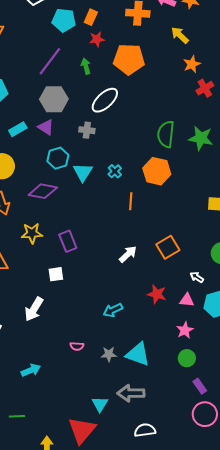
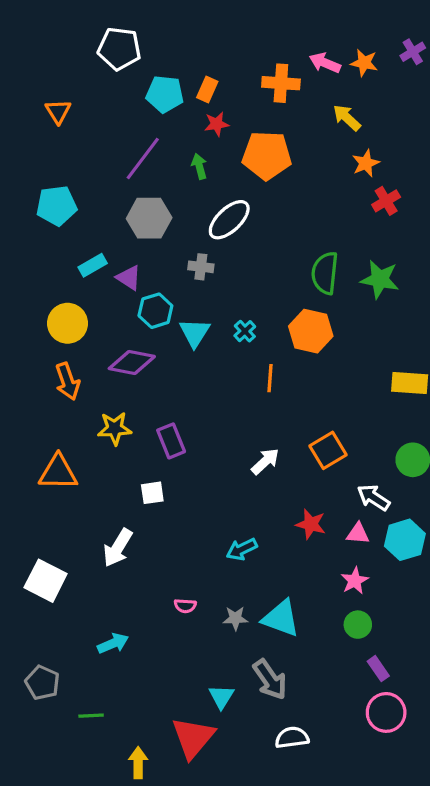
purple triangle: (46, 127) -> (129, 278), moved
white arrow: (197, 277) -> (374, 497), size x1.5
gray arrow: (131, 393) -> (270, 680), turned -124

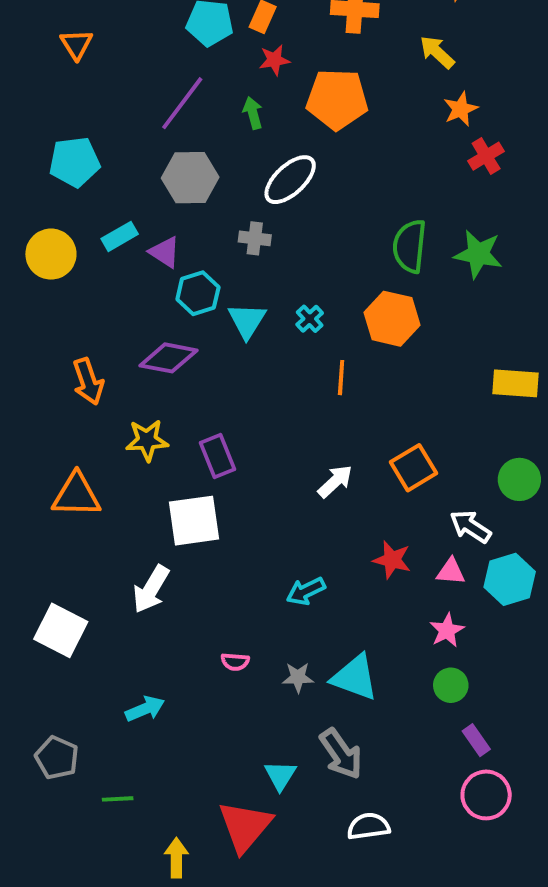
yellow circle: (68, 323) -> (51, 254), moved
white square: (152, 493) -> (194, 521), size x1.8

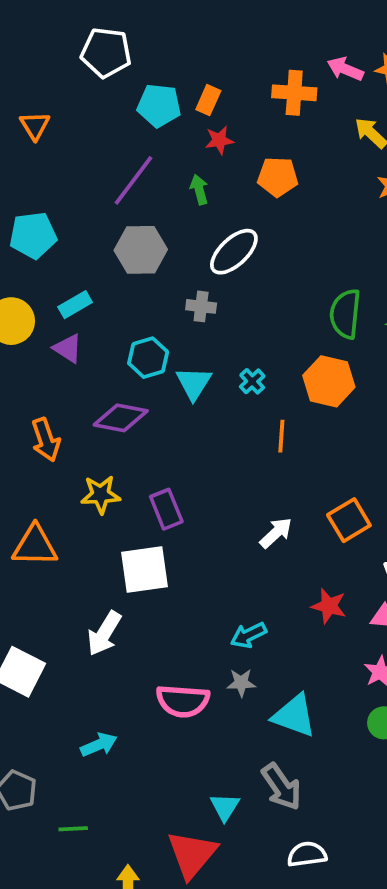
orange pentagon: (337, 99) -> (278, 177), size x0.7
purple triangle: (165, 252) -> (68, 348), moved
pink semicircle: (235, 662) -> (183, 701), size x2.0
gray star: (298, 677) -> (241, 683), moved

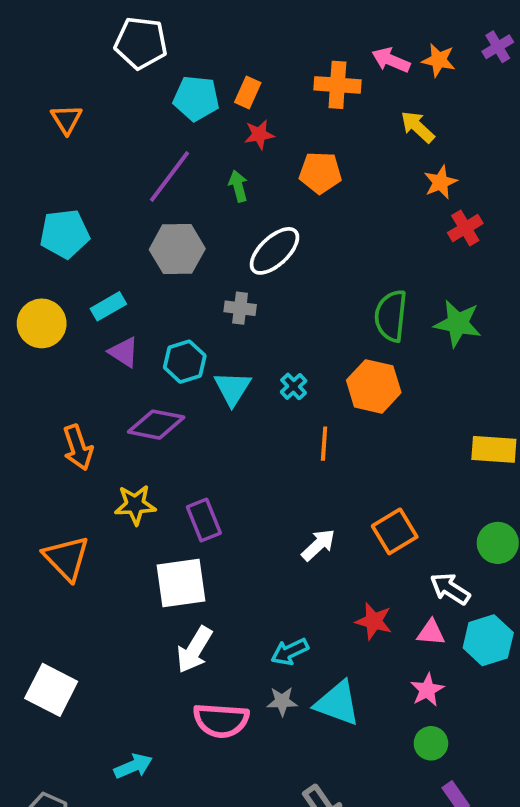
purple triangle: (68, 348) -> (124, 352), moved
orange triangle: (35, 546) -> (66, 558), turned 45
white arrow: (104, 633) -> (194, 650), moved
cyan triangle: (294, 716) -> (337, 703), moved

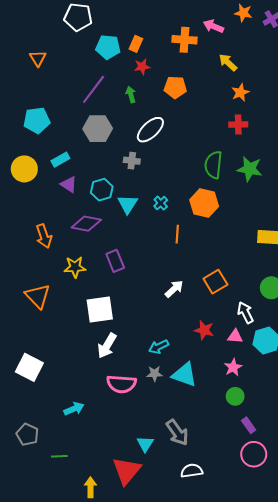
orange star: (439, 60) -> (243, 13), moved
red cross: (465, 228) -> (238, 124), moved, turned 30
purple rectangle: (204, 520) -> (115, 261), moved
white arrow: (450, 589) -> (245, 313), turned 30

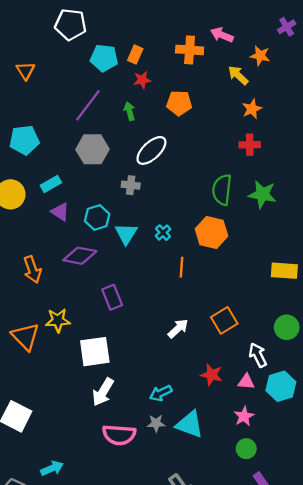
orange star: (243, 13) -> (260, 56), moved
yellow star: (75, 267) -> (58, 320), moved
cyan arrow: (74, 409) -> (52, 468), moved

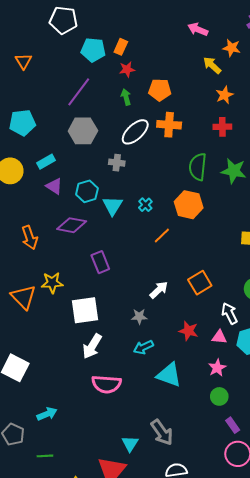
orange cross: (190, 50) -> (169, 125), moved
green arrow: (129, 111) -> (126, 97), moved
orange line: (181, 267) -> (162, 235), turned 42
gray star: (156, 423) -> (139, 316), moved

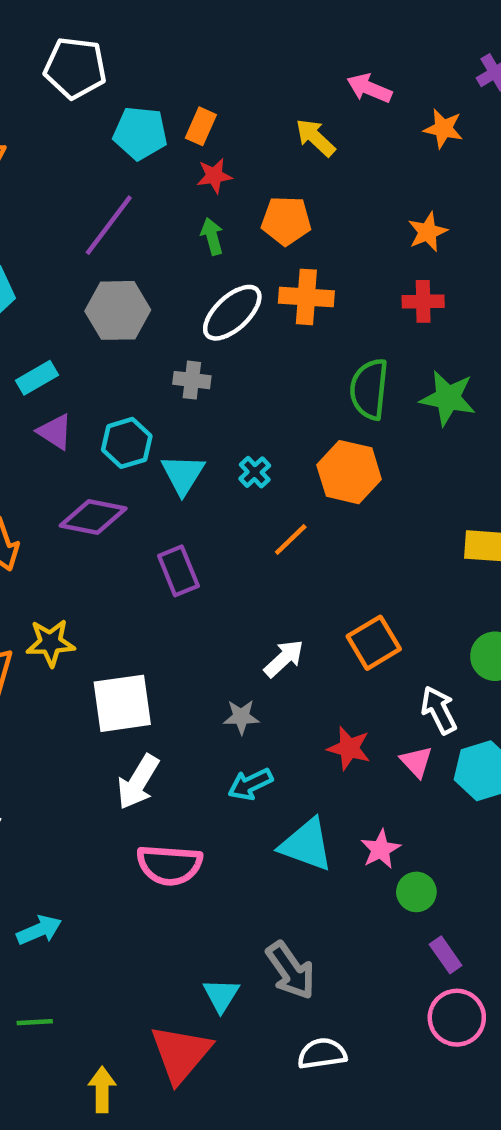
yellow arrow: (212, 65) -> (315, 138), moved
purple rectangle: (100, 262) -> (178, 571), moved
pink triangle: (219, 337) -> (416, 762), turned 42
pink star: (217, 368) -> (380, 849), moved

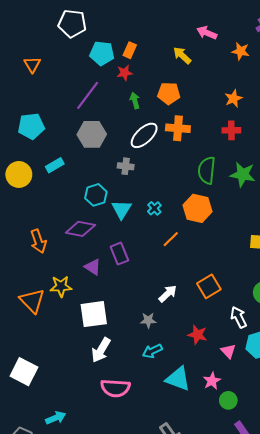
red star: (214, 176) -> (125, 73), moved
purple triangle: (55, 432) -> (93, 267), moved
pink triangle: (416, 762) -> (228, 351), moved

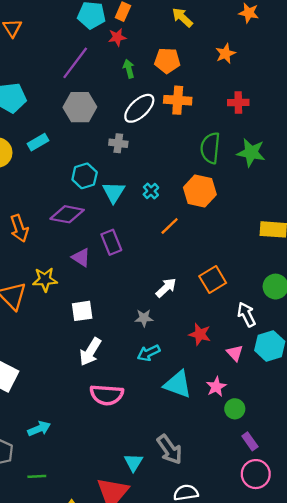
orange star: (233, 98) -> (225, 54), moved
white square: (94, 314) -> (82, 311), size x0.7

